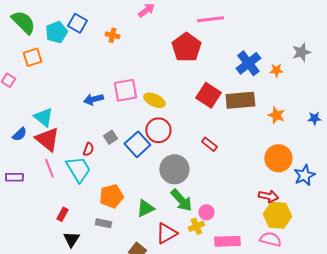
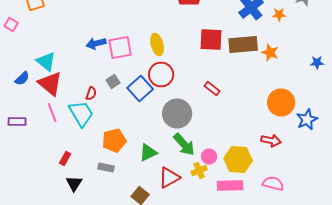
pink square: (125, 90) -> (120, 48), moved
red square: (208, 95) -> (211, 40), turned -30
yellow ellipse: (154, 100) -> (157, 44), turned 50
orange star: (276, 115) -> (270, 52), moved
yellow hexagon: (277, 215) -> (238, 160), moved

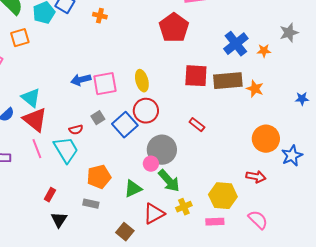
red semicircle: (91, 94) -> (76, 130), turned 56
pink circle: (209, 156) -> (151, 164), moved
pink semicircle: (273, 184) -> (258, 220), turned 30
pink rectangle: (230, 186) -> (215, 222), size x0.7

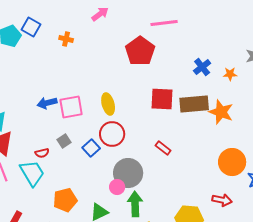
blue cross: (236, 44) -> (202, 67), size x0.7
orange star: (255, 89) -> (221, 112), size x1.4
blue square: (125, 125) -> (91, 148), size x0.7
green arrow: (169, 181) -> (135, 204), turned -140

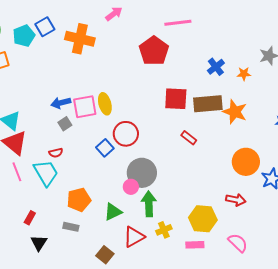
blue square: (31, 27) -> (45, 27), turned 30
orange cross: (66, 39) -> (80, 39), size x2.0
yellow ellipse: (108, 104) -> (105, 104), moved
gray square: (64, 141) -> (65, 124), moved
red rectangle: (163, 148) -> (189, 138), moved

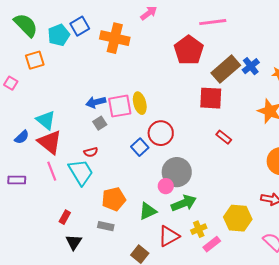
brown rectangle: (208, 104) -> (226, 69), moved, turned -36
green arrow: (149, 204) -> (184, 203), turned 70
pink rectangle: (195, 245) -> (212, 244), moved, turned -36

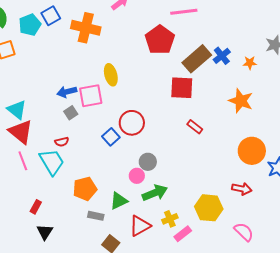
yellow ellipse: (140, 103) -> (111, 75), moved
gray circle: (177, 172) -> (148, 162), size x0.6
gray rectangle: (106, 226) -> (96, 216), moved

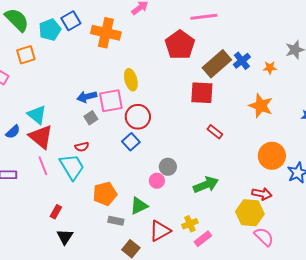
red circle: (132, 123) -> (138, 117), moved
green arrow: (155, 193) -> (206, 185), moved
yellow hexagon: (209, 208) -> (250, 213), moved

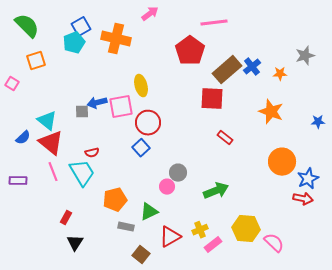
cyan pentagon: (50, 30) -> (74, 43), moved
gray square: (91, 118) -> (82, 112), moved, turned 32
red arrow: (262, 194) -> (303, 199), moved
yellow hexagon: (250, 213) -> (246, 229), moved

